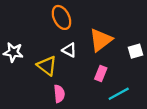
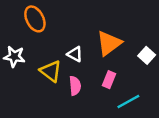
orange ellipse: (61, 17) -> (35, 19), moved
white square: (135, 51) -> (147, 55), turned -32
pink semicircle: (59, 94) -> (75, 86), moved

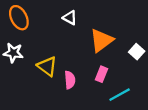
orange ellipse: (35, 19) -> (19, 18), moved
white triangle: (75, 54) -> (70, 18), moved

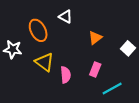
orange ellipse: (19, 18) -> (38, 30), moved
orange triangle: (101, 40) -> (95, 38), size x0.6

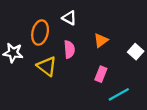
orange ellipse: (38, 30) -> (40, 32), turned 40
pink semicircle: (66, 75) -> (69, 49), moved

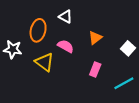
pink semicircle: (69, 49) -> (66, 46), turned -56
cyan line: (119, 94) -> (124, 83), moved

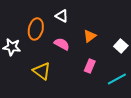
yellow triangle: (44, 62) -> (42, 71), moved

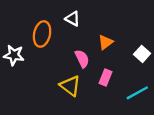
pink semicircle: (62, 44) -> (82, 59), moved, turned 35
yellow triangle: (42, 71) -> (70, 86), moved

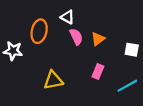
white square: (142, 54) -> (132, 50), turned -32
pink semicircle: (82, 59) -> (76, 37), moved
yellow triangle: (70, 86) -> (53, 80), moved, turned -48

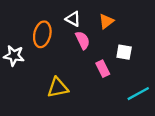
orange triangle: (98, 39) -> (106, 21), moved
white square: (132, 50) -> (124, 52), moved
pink rectangle: (98, 72) -> (103, 69), moved, turned -48

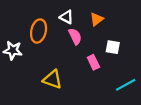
yellow triangle: (58, 88) -> (53, 79), turned 30

